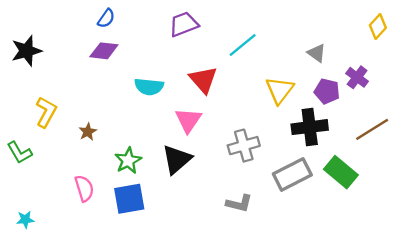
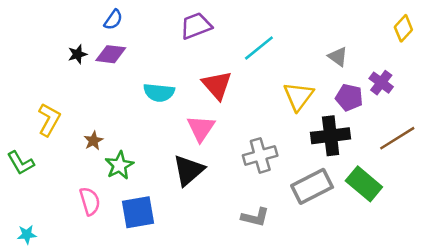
black star: (26, 51) -> (77, 54), moved, size x0.6
green star: (128, 161) -> (119, 165), moved

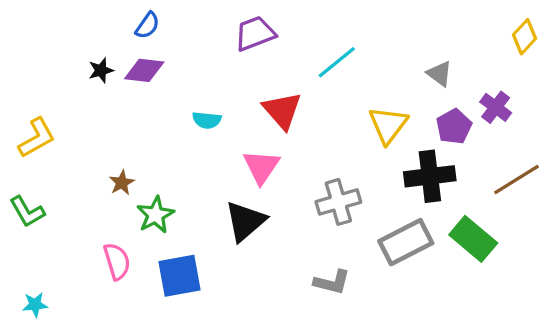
cyan semicircle: (159, 93) -> (207, 120), size x0.7
purple pentagon: (349, 97) -> (454, 127), turned 30
yellow L-shape: (49, 120) -> (37, 138), moved, turned 32

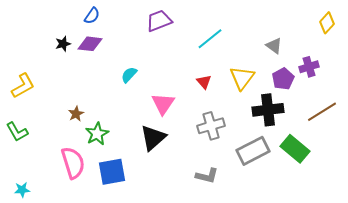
purple cross: (496, 107) -> (309, 67), turned 36
red triangle: (282, 110) -> (204, 82), moved, size x0.6
cyan semicircle: (207, 120) -> (129, 75), turned 126
pink semicircle: (117, 261) -> (73, 163), size x1.4

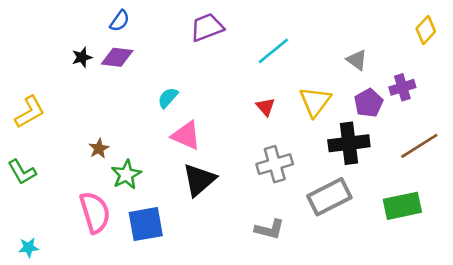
pink triangle: (163, 104) -> (186, 135), moved, turned -40
green rectangle: (295, 149) -> (402, 206), moved, turned -52

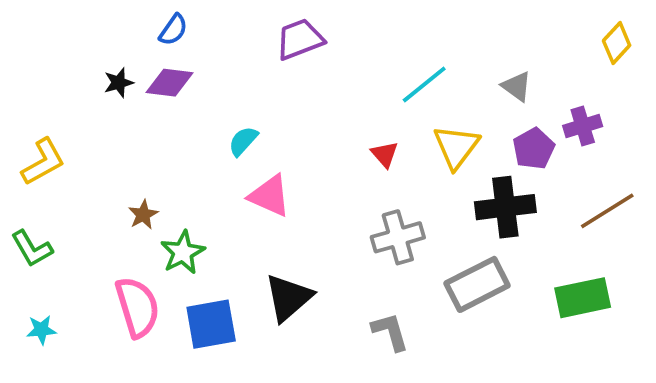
cyan line: (273, 51) -> (424, 85), moved
black triangle: (199, 180) -> (288, 298), moved
gray L-shape: (269, 229) -> (390, 332), turned -120
cyan star: (29, 247) -> (41, 330), moved

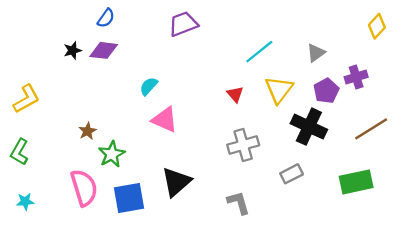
gray triangle: (517, 86) -> (316, 53), turned 48
black cross: (505, 207) -> (309, 127), turned 32
green L-shape: (32, 249) -> (19, 152), turned 60
gray rectangle: (477, 284) -> (292, 174), size x0.6

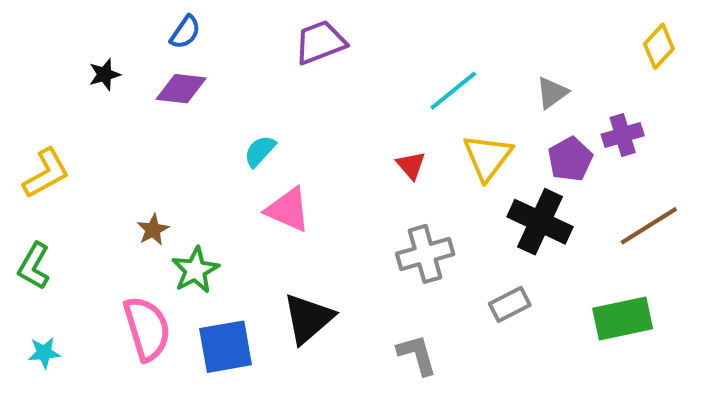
black star: (73, 50) -> (105, 75), moved

